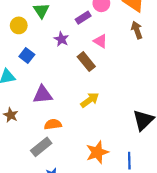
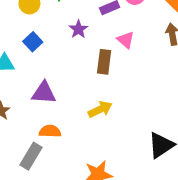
brown rectangle: (86, 62) -> (104, 62), turned 36
gray rectangle: (41, 147) -> (31, 156), turned -30

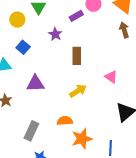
pink triangle: (126, 40) -> (111, 77), moved
orange semicircle: (50, 131) -> (65, 121), moved

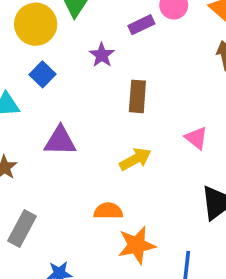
yellow circle: (17, 20) -> (36, 24), size x1.5
gray rectangle: (31, 131) -> (22, 228), moved

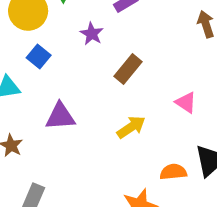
brown rectangle: (137, 96) -> (128, 69), turned 40
orange semicircle: (108, 211) -> (173, 172), moved

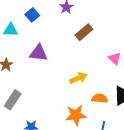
yellow arrow: (131, 127) -> (78, 78), moved

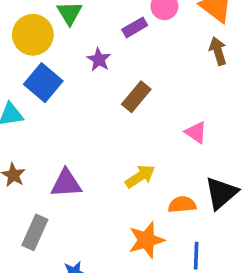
blue square: (32, 15) -> (43, 83), size x1.5
purple triangle: (39, 53) -> (66, 183), moved

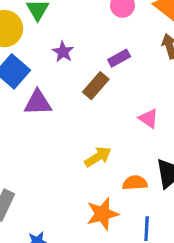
purple rectangle: (135, 27) -> (119, 58), moved
purple triangle: (66, 183) -> (38, 103), moved

